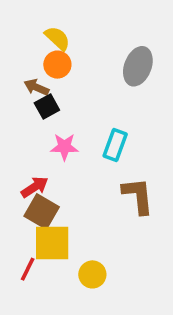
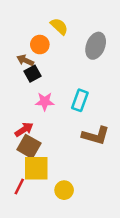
yellow semicircle: (57, 38) -> (59, 26), moved
brown L-shape: (138, 196) -> (96, 136), turned 112

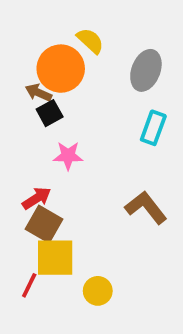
orange circle: (40, 45) -> (61, 69), size x1.6
cyan rectangle: (80, 100) -> (153, 128), moved
brown L-shape: (96, 136) -> (146, 208), turned -144

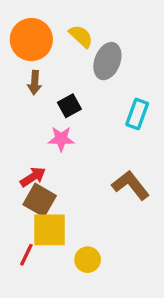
orange circle: (61, 69) -> (31, 40), moved
gray ellipse: (146, 70) -> (107, 61), moved
brown arrow: (38, 93) -> (35, 83), turned -110
black square: (50, 113) -> (69, 106), moved

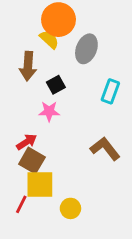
yellow semicircle: (81, 36) -> (49, 40), moved
orange circle: (31, 40) -> (59, 20), moved
brown arrow: (35, 83) -> (28, 66), size x1.5

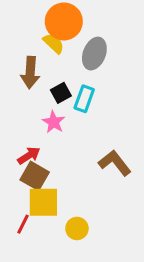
cyan rectangle: (110, 91) -> (84, 99), moved
pink star: (49, 111) -> (54, 122), turned 30

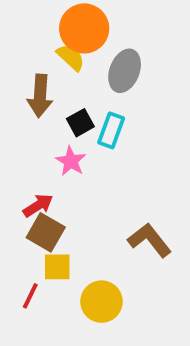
brown L-shape: (115, 163) -> (150, 240), moved
yellow square: (43, 202) -> (57, 267), size x0.7
yellow circle: (77, 228) -> (101, 302), size x1.4

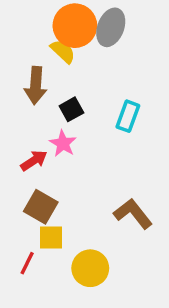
gray ellipse: (125, 71) -> (111, 27), moved
cyan rectangle: (111, 130) -> (128, 116), moved
red arrow: (38, 205) -> (34, 161), moved

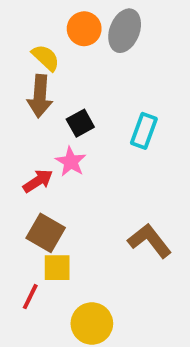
orange circle: (75, 26) -> (84, 29), size x0.7
yellow semicircle: (63, 51) -> (46, 58), moved
yellow circle: (90, 268) -> (92, 323), moved

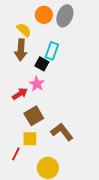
black square: (80, 123) -> (42, 64), turned -32
cyan rectangle: (144, 131) -> (52, 51), moved
brown square: (46, 233) -> (34, 116), moved, turned 30
brown L-shape: (150, 241) -> (62, 132), moved

